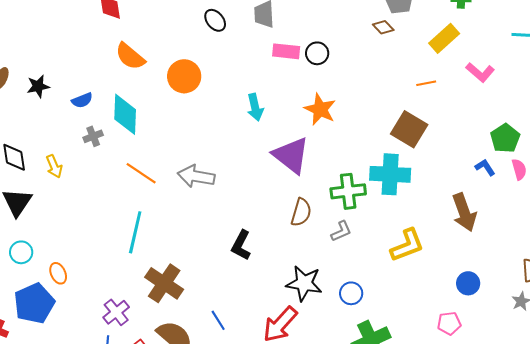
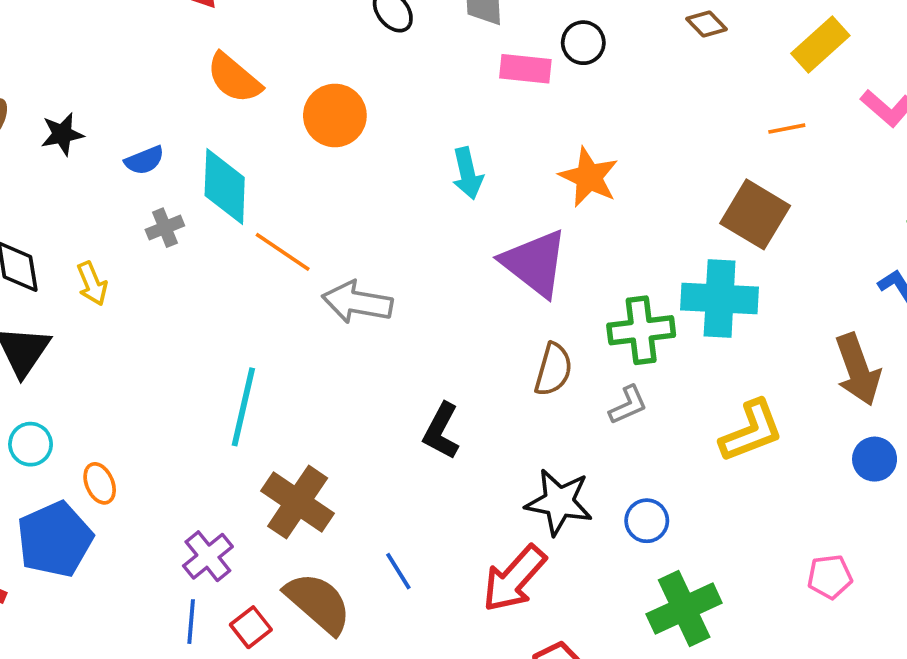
black circle: (317, 53) -> (583, 43), moved
orange line: (141, 173) -> (283, 252), moved
blue circle: (468, 283) -> (875, 459), moved

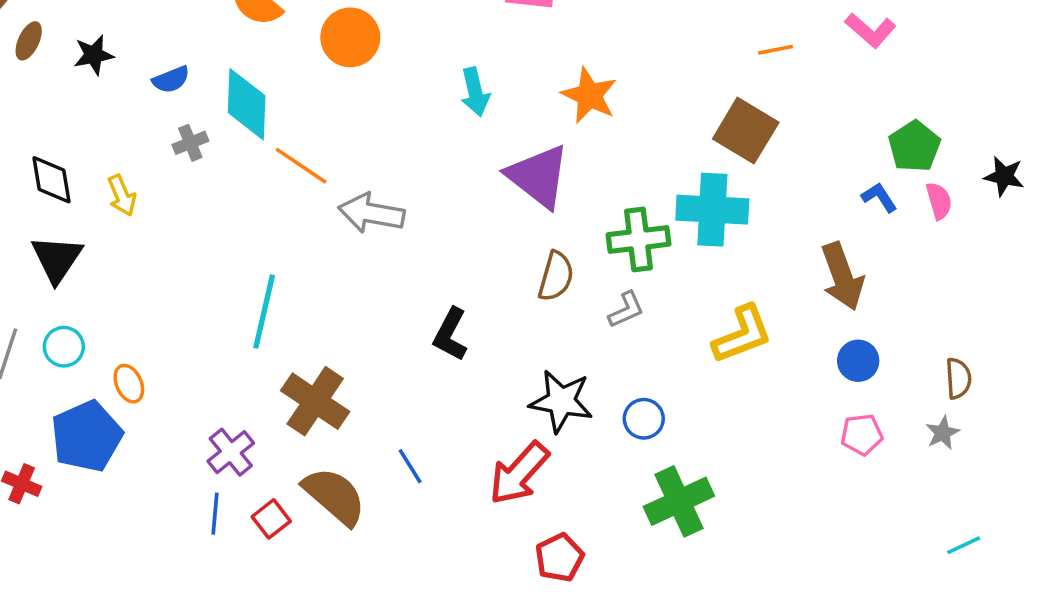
pink pentagon: (830, 577) -> (862, 435), moved

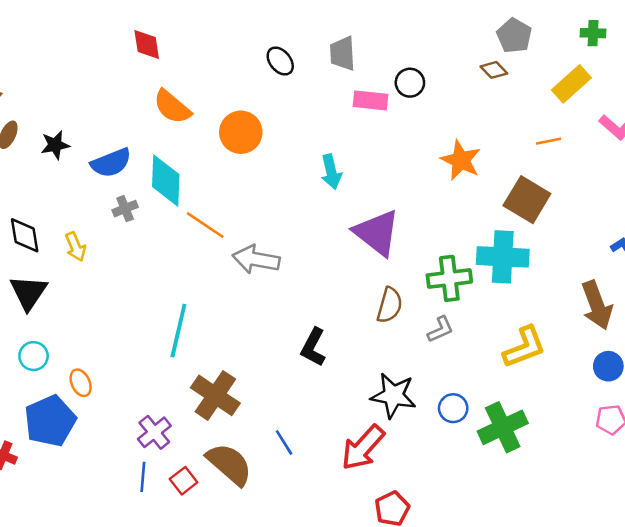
blue semicircle: (171, 80) -> (111, 163), size x1.5
orange star: (589, 95) -> (461, 160), moved
green cross: (679, 501) -> (503, 427), moved

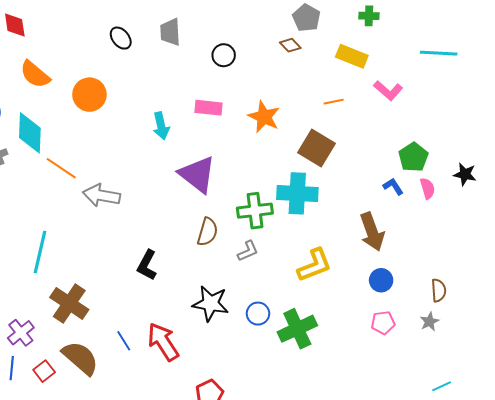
yellow rectangle: (571, 84) -> (352, 56), turned 64
pink rectangle: (370, 100) -> (209, 108), moved
red arrow: (363, 448) -> (163, 342), moved, turned 105

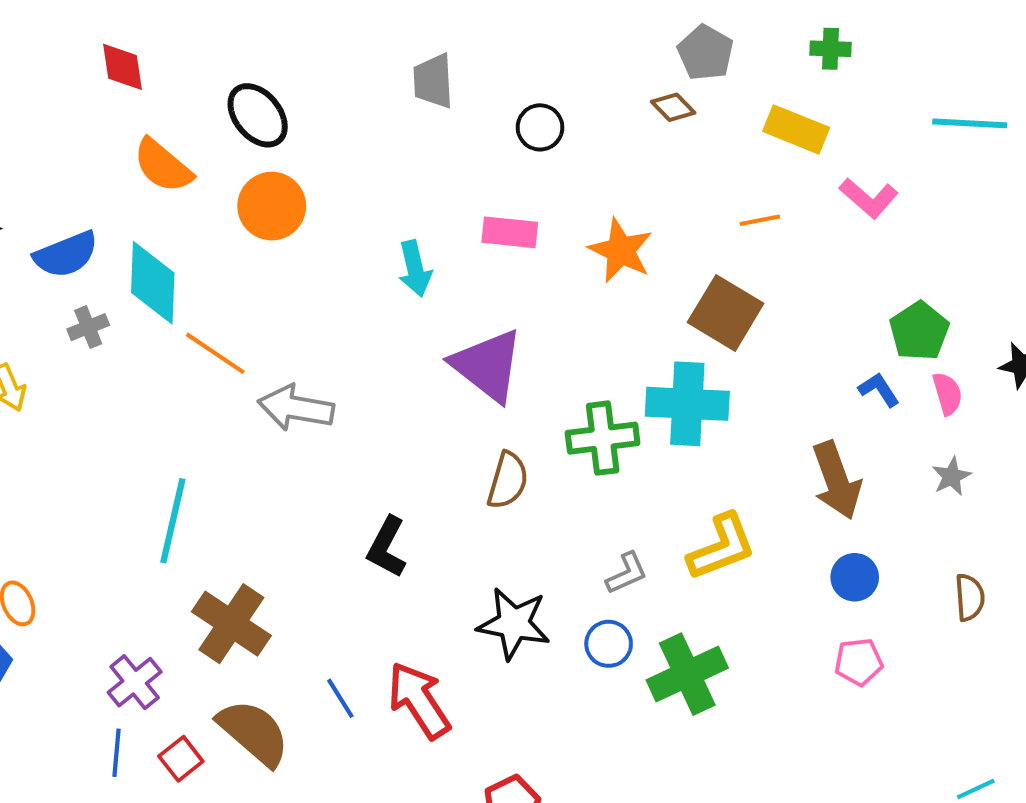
black ellipse: (121, 38) -> (258, 115), moved, size x1.4
gray L-shape: (248, 251) -> (627, 573), moved
gray star: (430, 322) -> (951, 476), moved

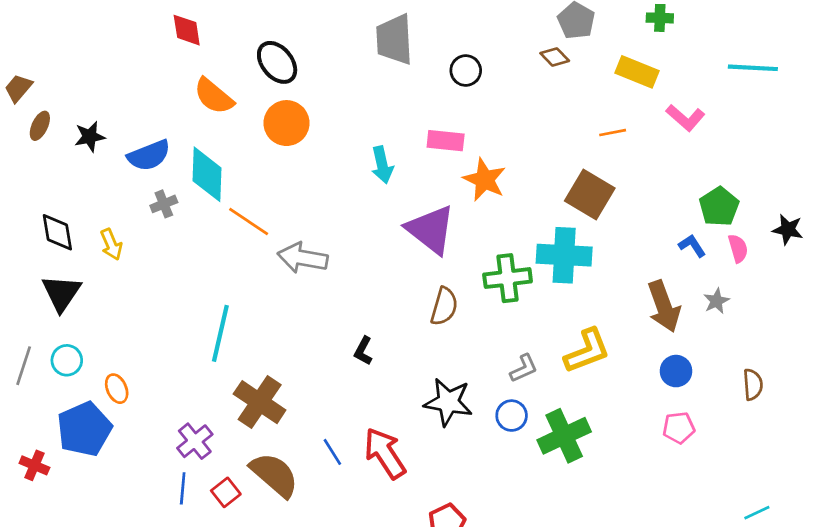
gray trapezoid: (433, 81) -> (394, 40), size x1.4
orange star: (621, 250) -> (485, 180), moved
gray star: (951, 476) -> (716, 301), moved
black L-shape: (387, 547) -> (363, 351), size x0.7

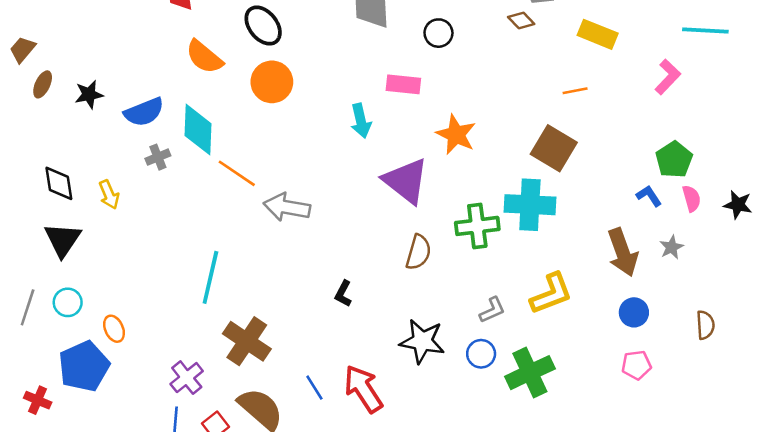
pink L-shape: (685, 118) -> (668, 77), moved, turned -87
pink rectangle: (446, 141) -> (403, 84), moved
black star: (788, 230) -> (738, 205), moved

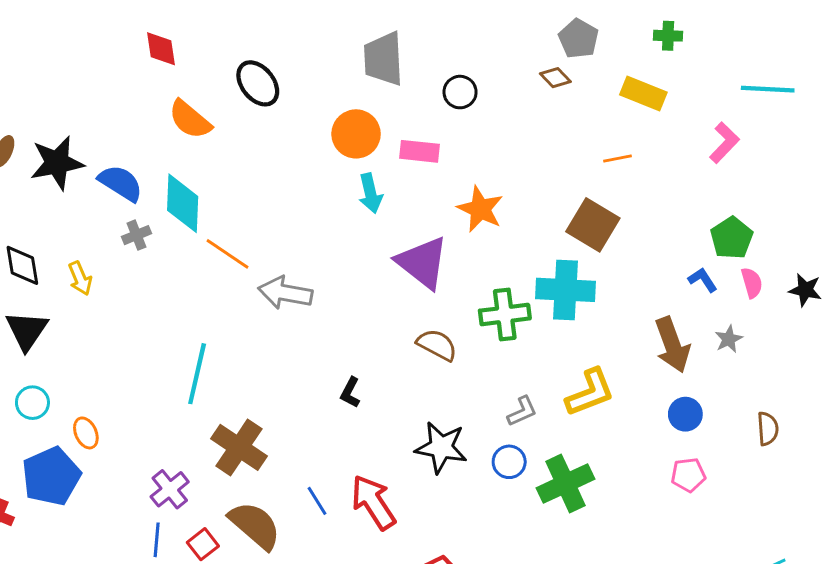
orange circle: (272, 82) -> (356, 134), moved
black star: (89, 94) -> (57, 163), size x1.6
blue semicircle: (144, 112) -> (121, 183), turned -126
brown semicircle: (418, 252) -> (437, 345), turned -78

